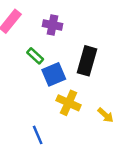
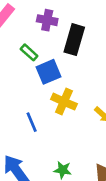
black rectangle: (87, 61) -> (74, 40), moved
blue line: (38, 135) -> (32, 122), moved

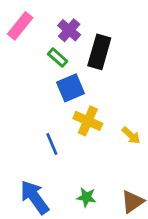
purple cross: (47, 20) -> (69, 30), turned 30
green rectangle: (29, 52) -> (58, 58), moved

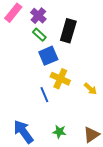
purple cross: (69, 30) -> (38, 16), moved
blue line: (52, 144) -> (44, 95), moved

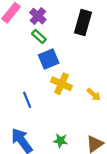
black rectangle: (68, 31) -> (83, 22), moved
blue line: (44, 95) -> (27, 100), moved

